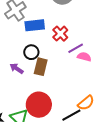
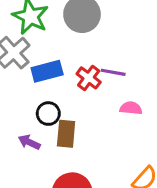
purple line: (76, 48) -> (113, 72), moved, turned 49

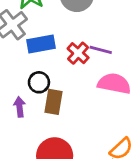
pink semicircle: (131, 108) -> (114, 84), size x1.6
purple arrow: (29, 142) -> (20, 107), turned 54

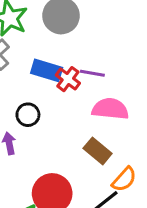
blue rectangle: (41, 44) -> (47, 70), moved, turned 32
brown rectangle: (54, 102) -> (98, 151), moved, turned -55

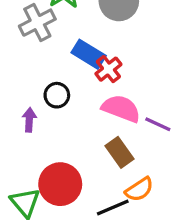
purple line: (92, 73) -> (158, 124), moved
pink semicircle: (110, 109) -> (121, 108), moved

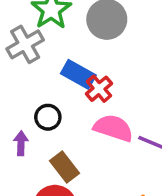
brown rectangle: (119, 152) -> (65, 167), moved

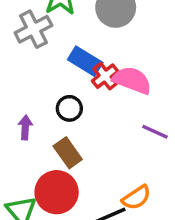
black circle: (48, 117) -> (69, 108), moved
pink semicircle: (113, 128) -> (132, 80), moved

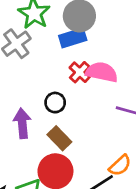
blue rectangle: (85, 61) -> (73, 38), moved, turned -40
purple arrow: (25, 127) -> (22, 123), size x1.5

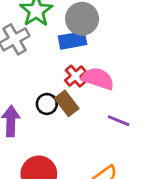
brown rectangle: (59, 138) -> (67, 103), moved

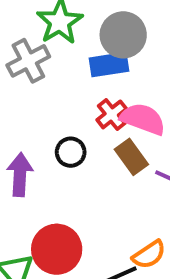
brown rectangle: (67, 103) -> (131, 157), moved

